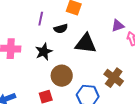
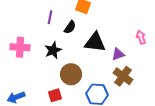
purple triangle: (118, 26) -> (118, 54), moved
black semicircle: (61, 29) -> (70, 27), turned -40

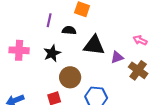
black semicircle: (70, 27) -> (69, 30), turned -120
pink arrow: (141, 37) -> (140, 40), turned -48
brown cross: (123, 76) -> (138, 70), moved

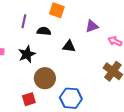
black triangle: (94, 45) -> (69, 46), size x0.6
purple triangle: (117, 57) -> (92, 26), moved

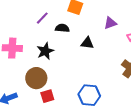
purple line: (24, 21) -> (42, 18), turned 32
brown circle: (45, 78) -> (36, 78), moved

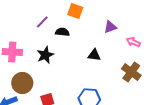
black triangle: (87, 43) -> (94, 55), moved
brown circle: (36, 78) -> (22, 83), moved

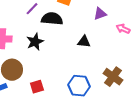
black semicircle: (62, 32) -> (52, 19), size x1.5
brown cross: (131, 72) -> (113, 77), moved

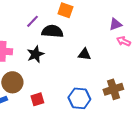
purple triangle: (100, 14) -> (115, 24), moved
brown cross: (113, 77) -> (113, 89), turned 36

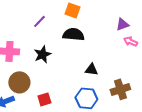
black semicircle: (52, 31) -> (73, 34), moved
black triangle: (84, 54) -> (91, 69), moved

